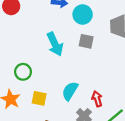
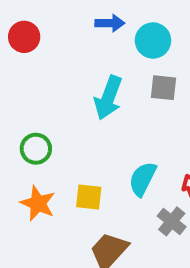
cyan arrow: (55, 44) -> (108, 98), turned 50
green circle: (23, 72) -> (36, 149), moved

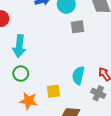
cyan arrow: (108, 98) -> (19, 46), moved

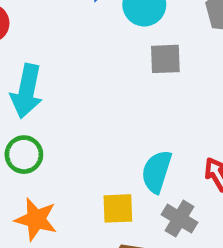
yellow square: (53, 91) -> (118, 208), moved
gray cross: (98, 93) -> (179, 219), moved

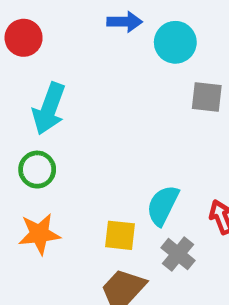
gray square: (165, 59) -> (207, 97), moved
orange star: (36, 219) -> (39, 234), turned -30

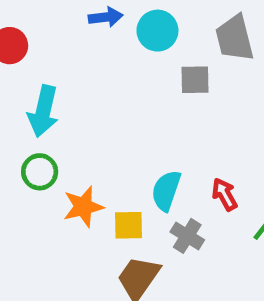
orange star: (39, 234) -> (83, 207), moved

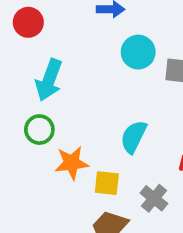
cyan circle: (157, 31) -> (138, 52), moved
cyan semicircle: (166, 191) -> (134, 137), moved

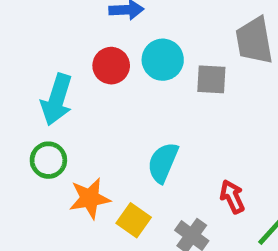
red circle: (28, 22) -> (111, 66), moved
yellow square: (107, 183) -> (134, 220), turned 32

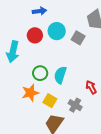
gray square: (211, 79) -> (78, 38), turned 32
green circle: (48, 160) -> (40, 73), moved

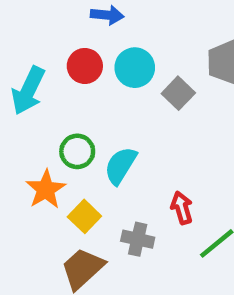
orange star: (30, 93) -> (46, 189), turned -30
gray cross: (75, 105) -> (138, 239), turned -32

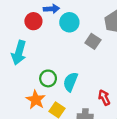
red circle: (85, 66) -> (33, 21), moved
cyan circle: (135, 68) -> (69, 22), moved

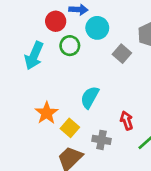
green circle: (48, 78) -> (70, 46), moved

